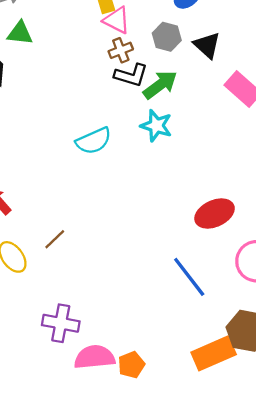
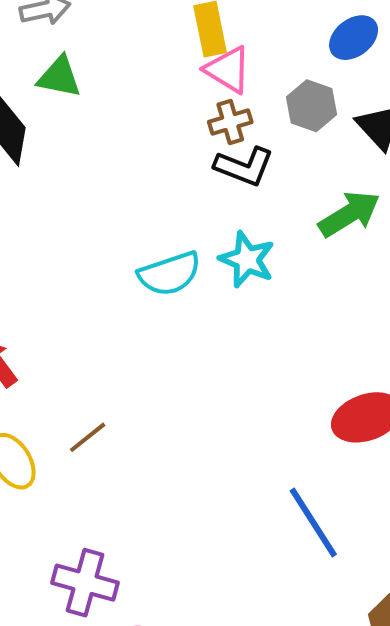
green arrow: (160, 85) -> (349, 214), moved
cyan star: (156, 126) -> (247, 259), moved

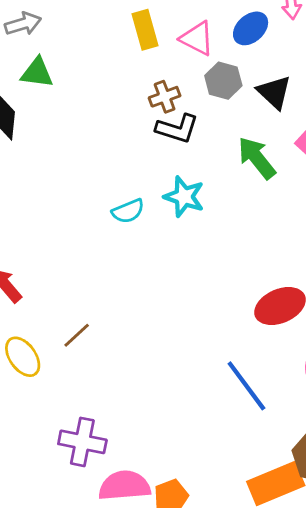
pink triangle: (228, 70) -> (197, 38), moved
green arrow: (349, 214) -> (257, 158), turned -93
cyan semicircle: (170, 274) -> (128, 211), size x0.7

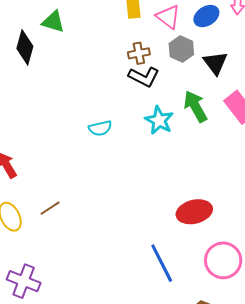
cyan star: (184, 197) -> (159, 120), moved
purple cross: (82, 442) -> (24, 281), moved

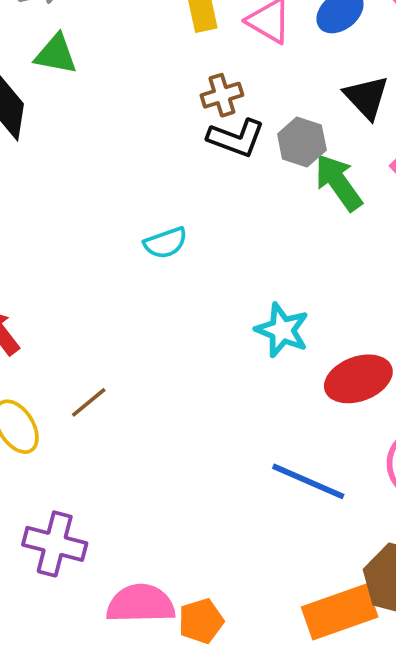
gray hexagon: (181, 49) -> (302, 142), moved
cyan star: (159, 120) -> (282, 330), moved
blue line: (162, 263) -> (308, 481), turned -33

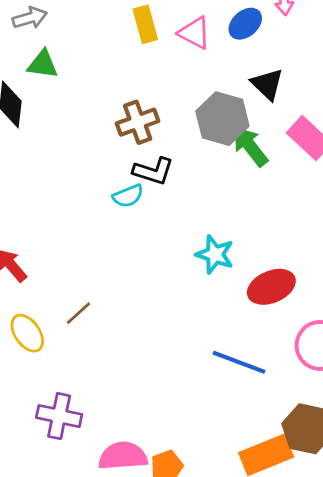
brown cross: (222, 95) -> (138, 122), moved, size x1.4
black L-shape: (236, 138) -> (153, 171), moved
gray hexagon: (302, 142) -> (222, 119), size x1.5

